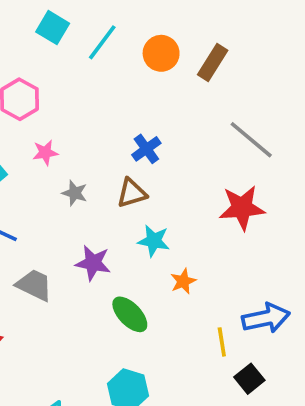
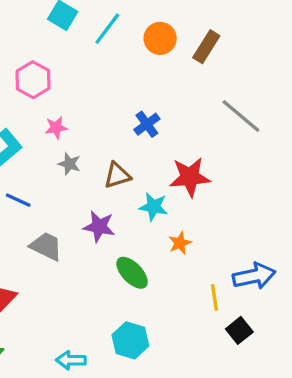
gray star: (75, 193) -> (69, 164), moved
brown triangle: (132, 193) -> (117, 175), moved
red star: (242, 208) -> (190, 177), moved

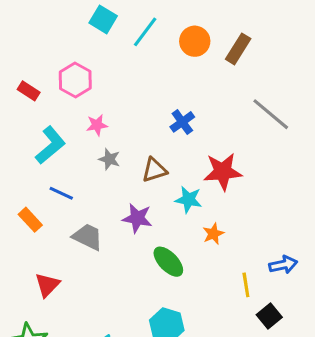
blue arrow: (254, 276) -> (283, 265), size x0.7

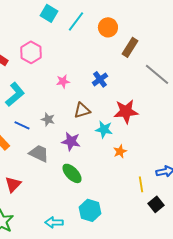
brown rectangle: (238, 49) -> (130, 47), moved
pink star: (97, 125) -> (63, 81), moved
gray star: (109, 159) -> (48, 119), moved
green ellipse: (168, 262) -> (72, 173), moved

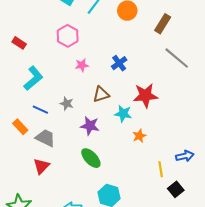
brown rectangle: (130, 47) -> (163, 24), moved
pink hexagon: (31, 52) -> (68, 36), moved
gray trapezoid: (39, 153) -> (45, 138), moved
red triangle: (13, 184) -> (41, 166), moved

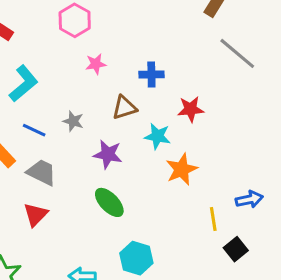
blue cross: (119, 63) -> (151, 75), moved, turned 35
red star: (145, 95) -> (191, 109), size x0.7
orange star: (139, 136) -> (182, 169), size x1.5

